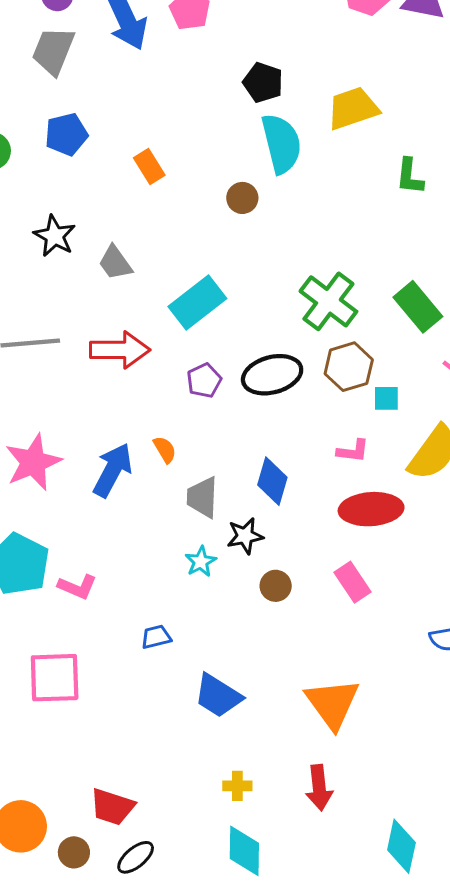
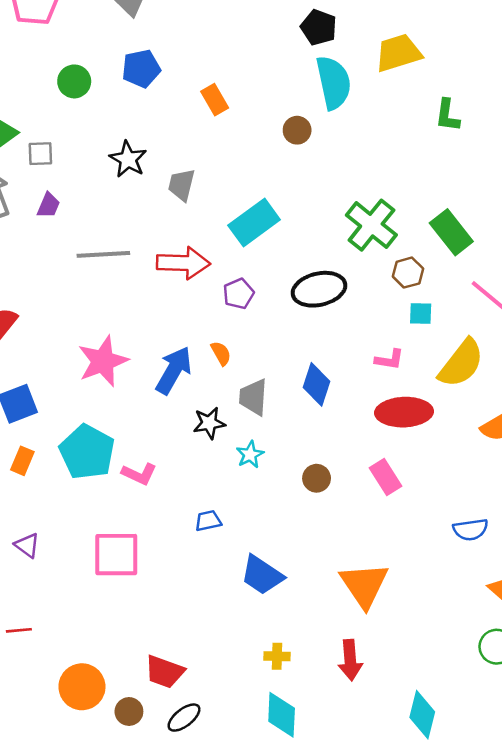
gray trapezoid: (115, 263) -> (182, 185), turned 48
brown hexagon: (349, 367) -> (408, 273), moved, size x0.7
purple pentagon: (204, 381) -> (238, 294), moved
black star: (245, 536) -> (209, 423), moved

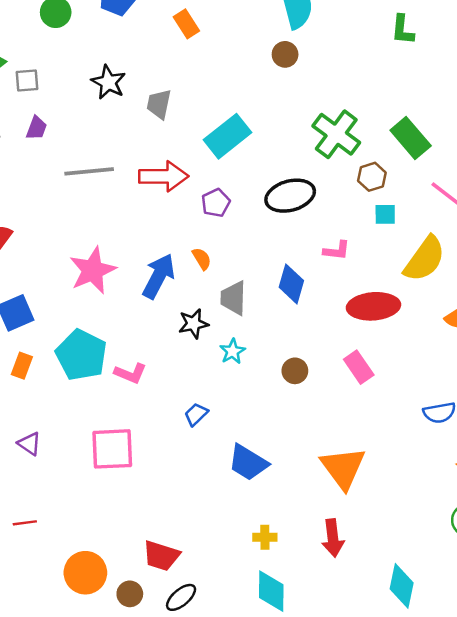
brown circle: (297, 130) -> (285, 54), moved
pink L-shape: (389, 360) -> (337, 251), moved
blue trapezoid: (208, 521) -> (196, 414), turned -30

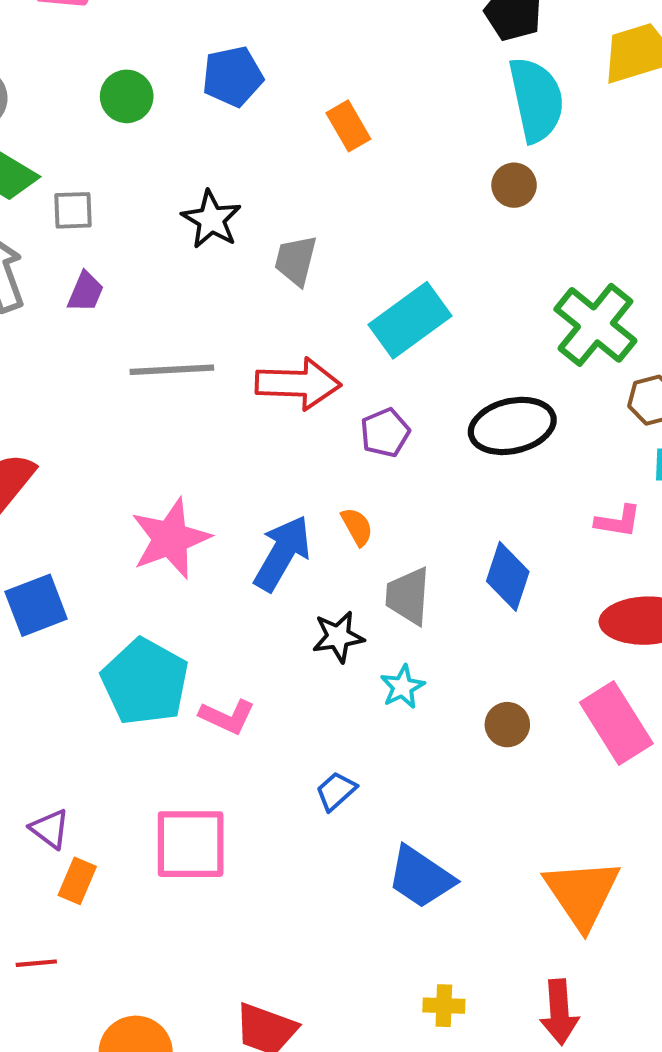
pink L-shape: (337, 251) -> (618, 521), moved
orange rectangle: (22, 366) -> (77, 881), moved
pink rectangle: (359, 367) -> (616, 723), size x1.4

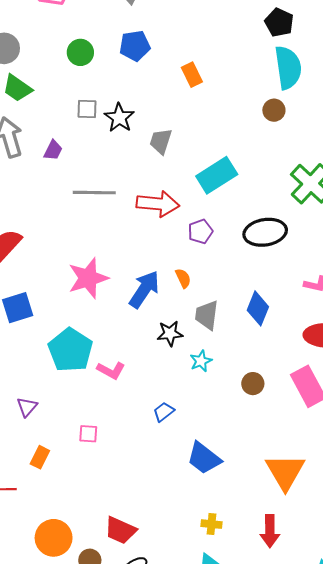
gray square: (73, 210) -> (87, 109), moved
purple triangle: (50, 829) -> (27, 407), moved, turned 30
pink square: (191, 844) -> (88, 434), size x0.5
orange rectangle: (77, 881) -> (40, 457), moved

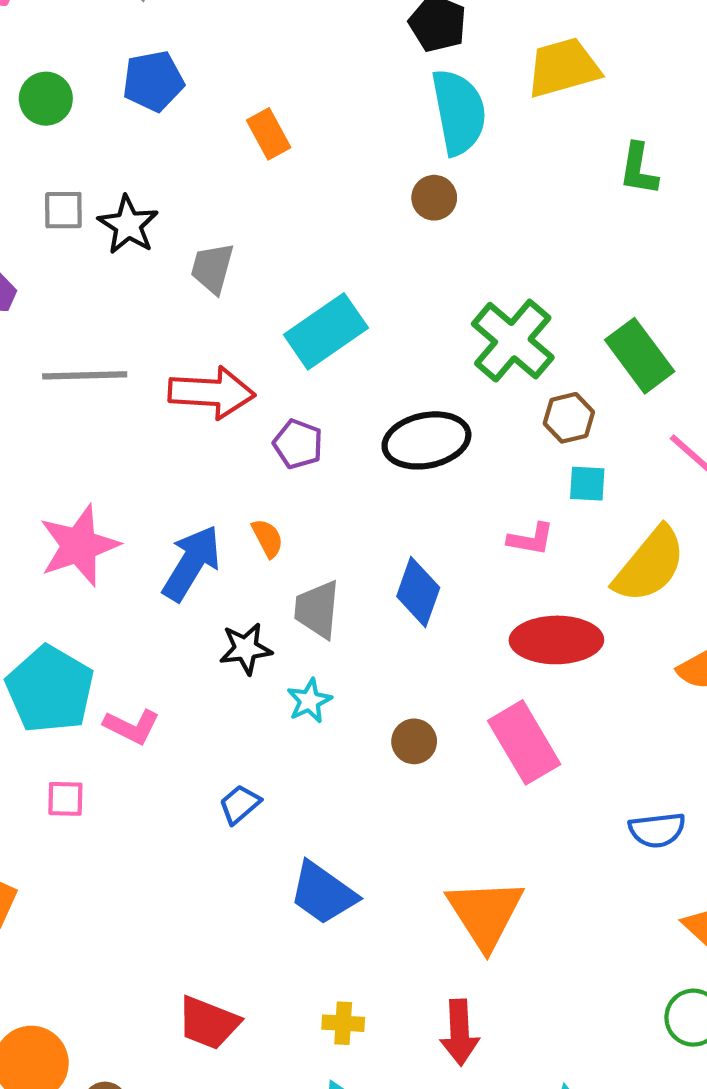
purple pentagon: (200, 231) -> (298, 444), turned -30
pink square: (88, 434) -> (65, 799), moved
red trapezoid: (120, 530) -> (208, 1023), moved

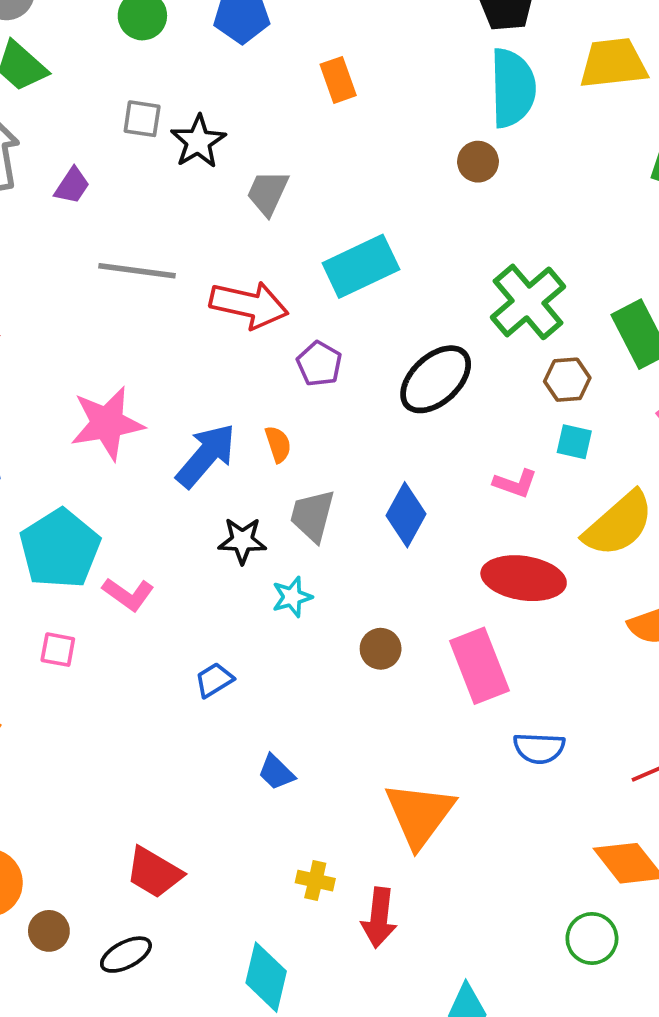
black ellipse: (426, 440) -> (436, 379), turned -40
blue semicircle: (657, 830) -> (539, 748), moved
blue trapezoid: (323, 893) -> (276, 772), size x0.6
yellow cross: (343, 1023) -> (315, 881), moved

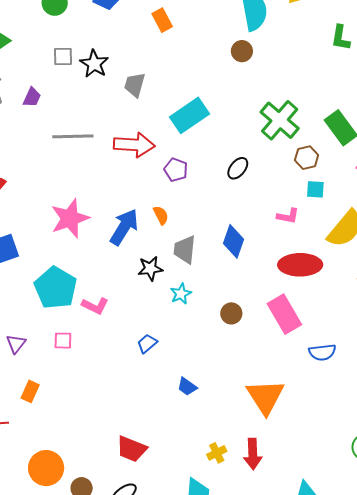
black ellipse: (436, 379) -> (238, 168), size x0.6
yellow cross: (315, 881) -> (217, 453), moved, turned -30

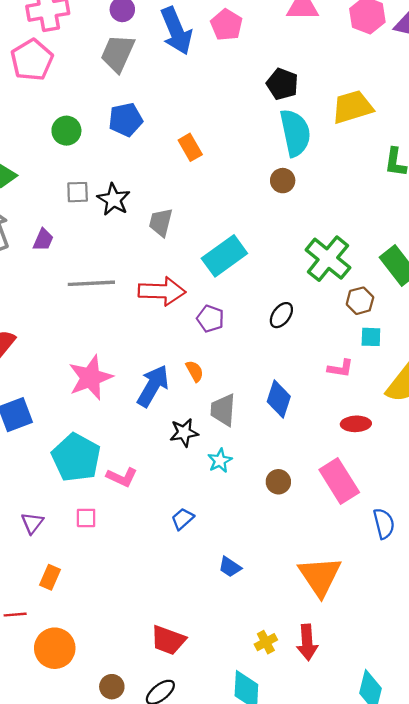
red ellipse: (300, 265) -> (356, 424), size x0.6
blue semicircle: (322, 352) -> (384, 524), turned -96
orange circle: (46, 468) -> (55, 648), moved

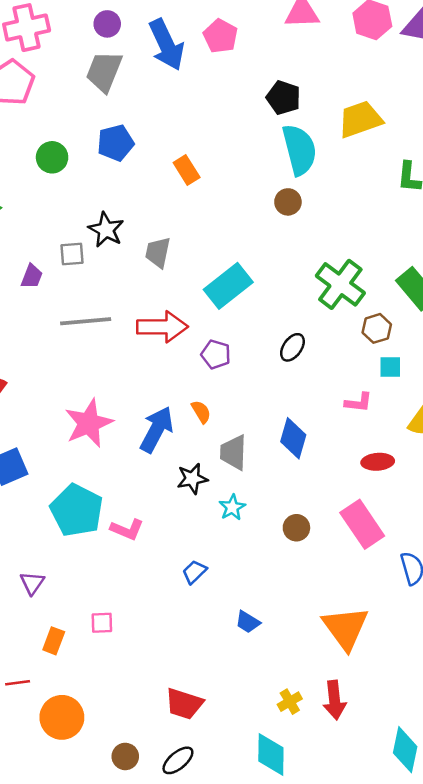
gray square: (78, 192) -> (72, 254), moved
pink square: (86, 518) -> (102, 623), moved

